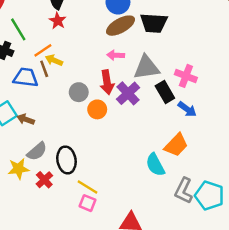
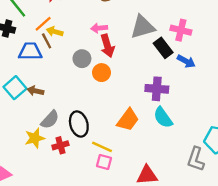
pink arrow: (116, 55) -> (99, 28), moved
purple cross: (128, 93) -> (157, 89), moved, turned -35
orange trapezoid: (176, 145) -> (128, 120), moved
red cross: (44, 180) -> (60, 145), turned 35
gray L-shape: (184, 191) -> (196, 159), moved

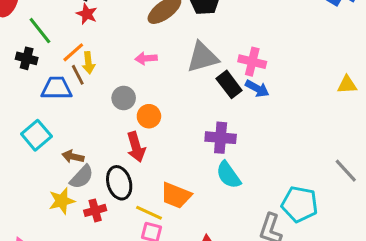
yellow arrow: (55, 32) -> (88, 63), turned -112
red arrow: (107, 46) -> (136, 147), moved
blue arrow: (186, 61) -> (257, 89), moved
brown arrow: (35, 91) -> (73, 157), moved
orange trapezoid: (128, 120) -> (176, 195), moved, turned 75

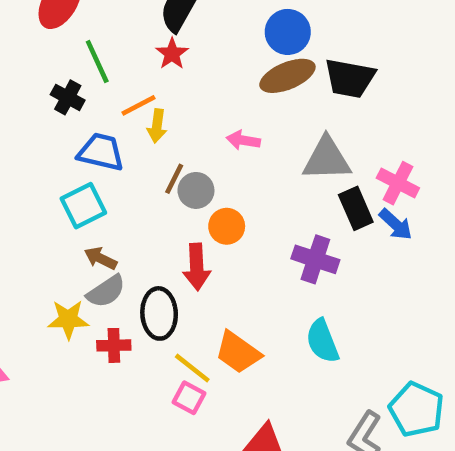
brown line: (78, 75) -> (174, 179), moved, turned 40
cyan square: (36, 135) -> (83, 206), moved
purple cross: (221, 138) -> (315, 259), moved

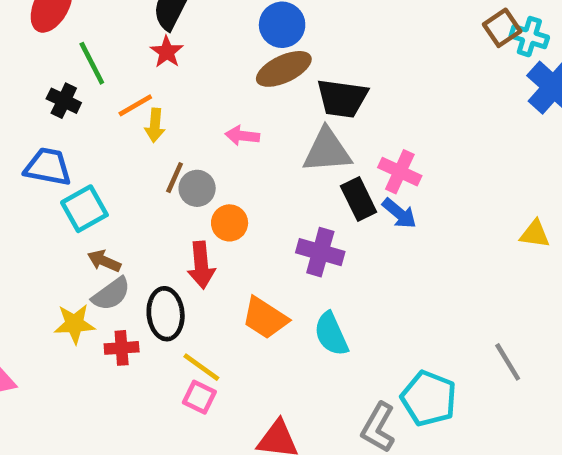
black trapezoid: (350, 78) -> (342, 98), moved
blue trapezoid: (101, 152) -> (48, 167), moved
orange trapezoid: (238, 352) -> (265, 318), moved

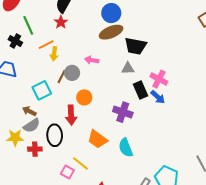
gray triangle: (327, 151) -> (128, 68), size x0.6
gray circle: (197, 188) -> (72, 73), moved
cyan square: (84, 209) -> (42, 90), moved
yellow line: (201, 367) -> (81, 163), moved

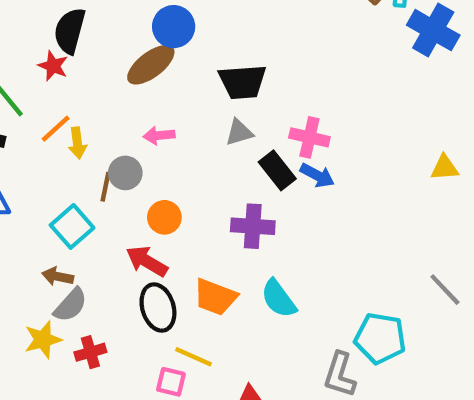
red star: (61, 22) -> (53, 66), moved
brown ellipse: (111, 32) -> (151, 65), moved
red arrow: (71, 115) -> (147, 261), turned 138
black ellipse: (55, 135) -> (158, 308), moved

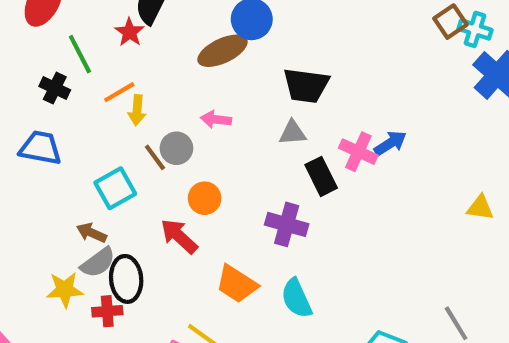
blue arrow: (317, 175) -> (390, 143), moved, turned -72
brown line: (106, 187) -> (155, 157), turned -60
black ellipse: (158, 308) -> (126, 279), moved

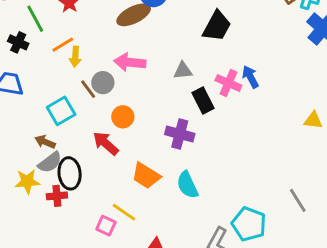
black trapezoid: (306, 85) -> (217, 26), moved, turned -68
pink arrow: (216, 119) -> (130, 62), size x1.5
blue arrow: (390, 143) -> (250, 77), turned -85

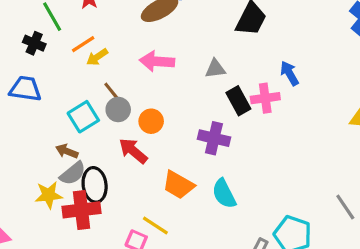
yellow arrow: (75, 57) -> (97, 57), turned 54
gray circle: (103, 83) -> (118, 110), moved
pink cross: (228, 83) -> (265, 98), moved, turned -30
red cross: (57, 196) -> (81, 210), size x1.6

